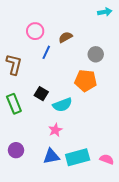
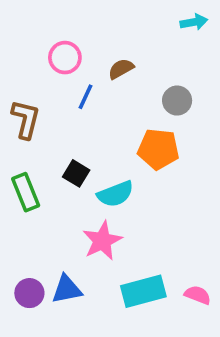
pink star: (55, 130) -> (102, 241), size x1.5
purple circle: (16, 150) -> (29, 293), moved
blue triangle: (51, 156) -> (67, 289), moved

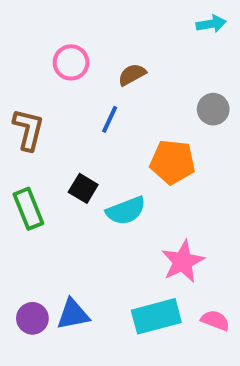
blue line: (85, 97) -> (110, 119), moved
gray circle: (177, 101) -> (213, 109), moved
pink star: (102, 241) -> (183, 261), moved

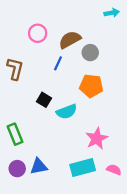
brown semicircle: (132, 75) -> (70, 40), size x1.5
gray circle: (213, 109) -> (90, 53), moved
green rectangle: (28, 209) -> (15, 134), moved

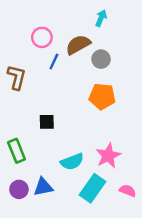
cyan arrow: (112, 13) -> (101, 18), moved, turned -56
blue line: (58, 63) -> (54, 62), moved
black square: (44, 100) -> (47, 122), moved, turned -32
cyan semicircle: (67, 112) -> (72, 162), moved
cyan rectangle: (83, 168) -> (93, 188), turned -40

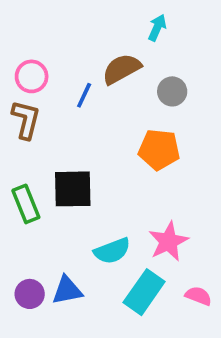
pink circle: (42, 37) -> (32, 76), moved
gray circle: (101, 59) -> (172, 91), moved
black square: (47, 122) -> (73, 189), size x1.6
green rectangle: (17, 151) -> (26, 204), moved

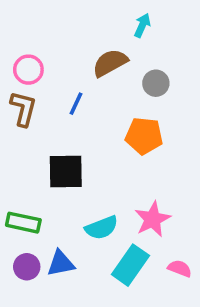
blue line: (84, 95) -> (76, 104), moved
green rectangle: (26, 204) -> (23, 223), moved, turned -56

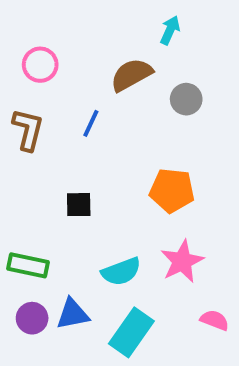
pink circle: (28, 70) -> (40, 65), moved
orange pentagon: (144, 136) -> (172, 190), moved
black square: (66, 172) -> (79, 205), size x0.6
cyan rectangle: (130, 265) -> (131, 332), moved

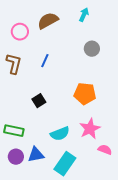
brown semicircle: (131, 75) -> (48, 21), moved
black square: (79, 205) -> (39, 101), turned -32
pink semicircle: (215, 320) -> (105, 150), moved

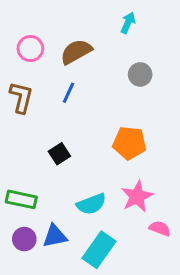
brown semicircle: (48, 21) -> (76, 52), moved

